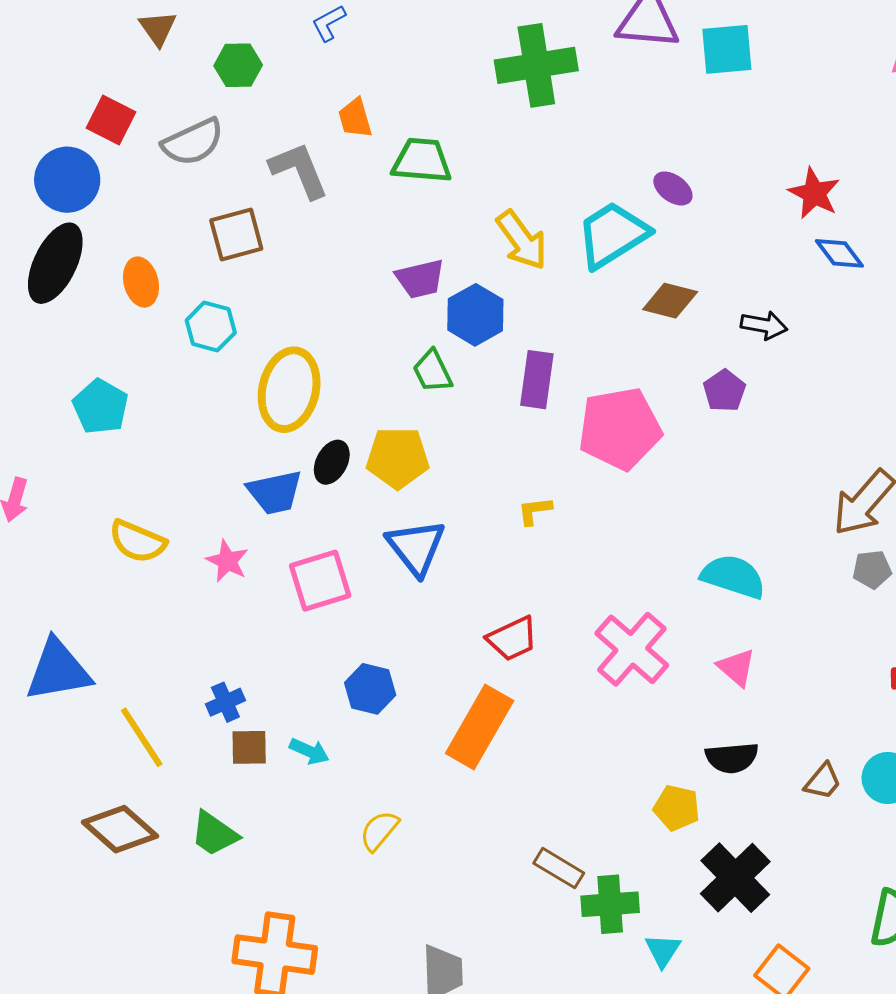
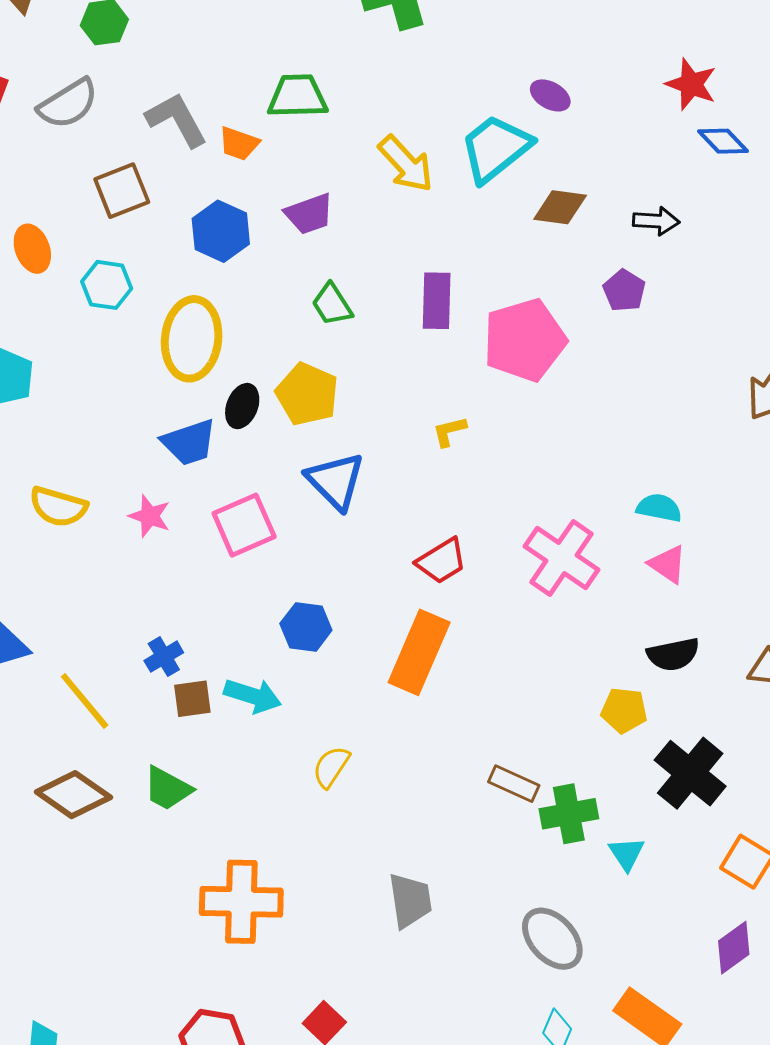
orange trapezoid: (355, 118) -> (239, 144), moved, turned -48
blue hexagon: (475, 315) -> (221, 231), moved
yellow pentagon: (398, 458) -> (307, 394), turned 30
cyan semicircle: (733, 577) -> (659, 508), moved, size x0.7
cyan arrow: (309, 751) -> (253, 696), size x1.4

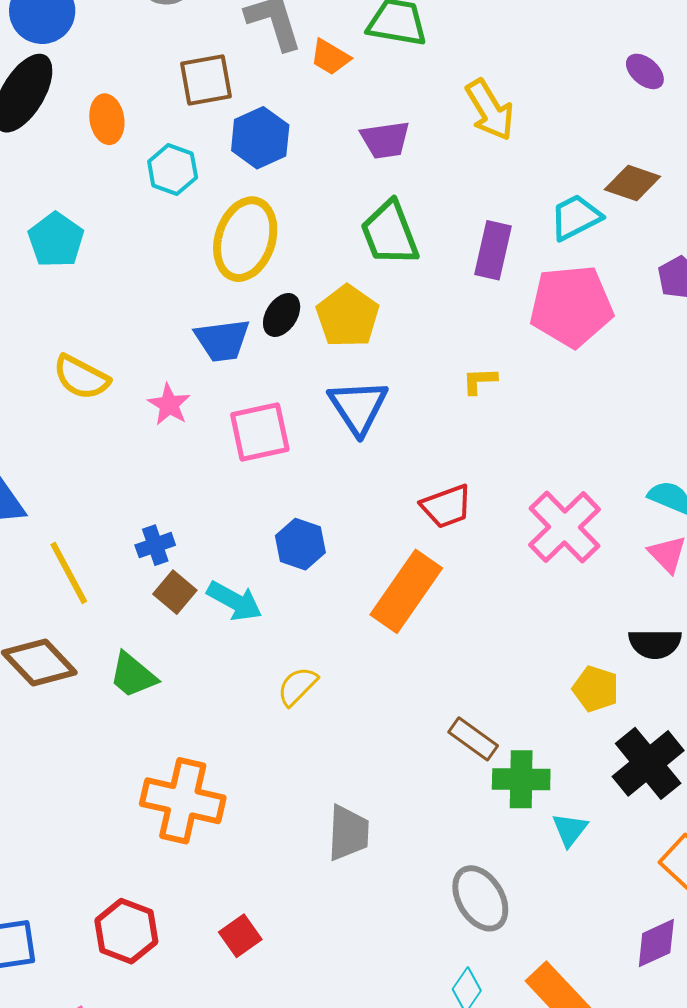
cyan trapezoid: (496, 148) -> (576, 217), moved, size x0.7
blue hexagon: (221, 231) -> (260, 138), moved
green trapezoid: (332, 304) -> (390, 233), size x1.5
brown square: (192, 699) -> (175, 592), turned 36

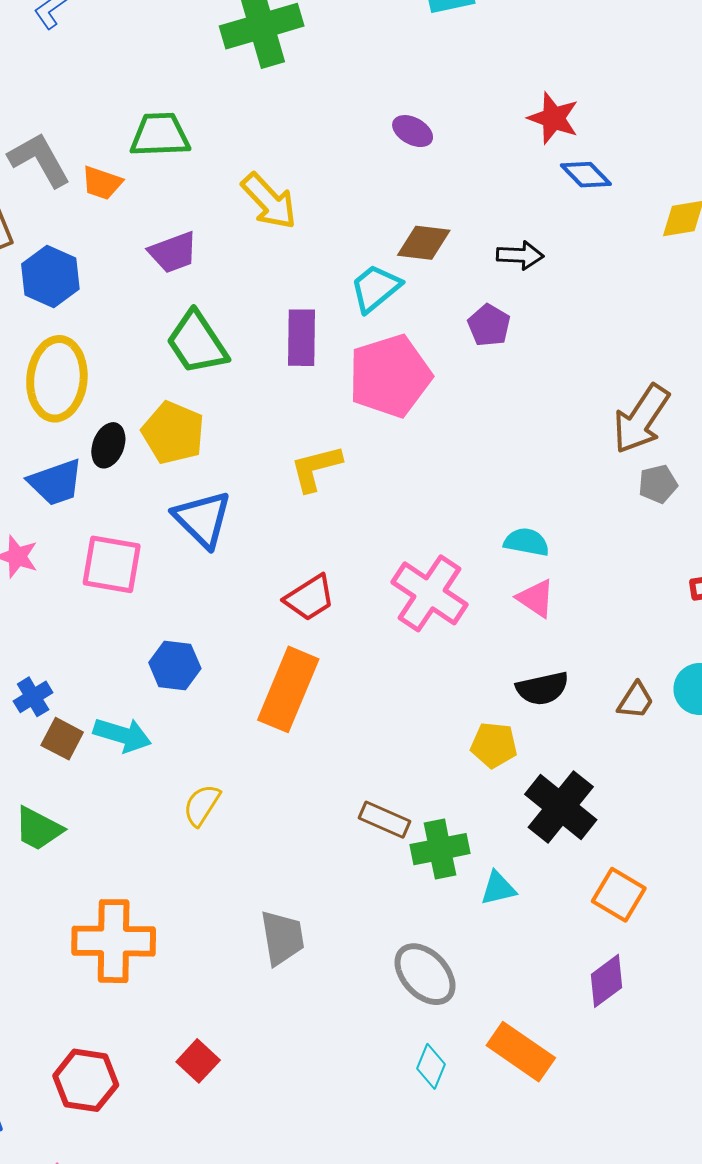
yellow L-shape: (480, 381) -> (316, 468), size x1.5
pink square: (260, 432) -> (112, 564), turned 34
cyan triangle: (570, 830) -> (498, 888), turned 51

